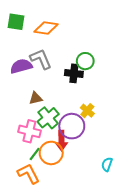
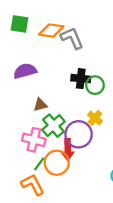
gray L-shape: (41, 59) -> (72, 38), moved
green circle: (85, 61) -> (95, 85), moved

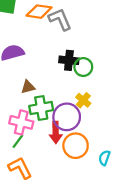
green cross: (53, 126) -> (41, 108), turned 30
orange circle: (57, 163) -> (76, 146), moved
green line: (39, 164) -> (18, 141), moved

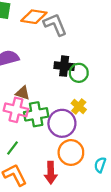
brown triangle: (28, 87) -> (23, 93), turned 32
pink cross: (21, 122) -> (16, 110), moved
red arrow: (56, 132) -> (51, 173), moved

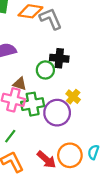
green circle: (79, 73) -> (45, 70), moved
orange circle: (71, 152) -> (70, 155), moved
red arrow: (51, 173) -> (46, 160), turned -48

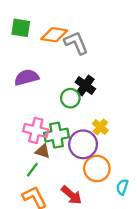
black cross: (59, 58) -> (85, 85), turned 30
brown triangle: (20, 84) -> (43, 151), moved
orange circle: (70, 155) -> (97, 169), moved

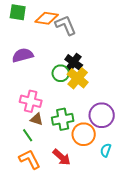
yellow cross: (100, 127) -> (78, 78), moved, size x1.5
green cross: (57, 135) -> (63, 119), moved
purple circle: (83, 144) -> (102, 115), moved
green line: (32, 170) -> (28, 135), turned -72

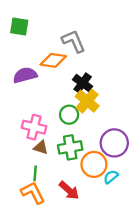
orange diamond: (47, 18) -> (53, 60), moved
green circle: (61, 73) -> (69, 115), moved
green line: (28, 135) -> (35, 173), moved, turned 40
cyan semicircle: (106, 150) -> (111, 177), moved, turned 32

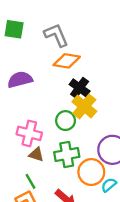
gray L-shape: (74, 41) -> (56, 35), moved
orange diamond: (53, 60) -> (67, 61), moved
green line: (35, 173) -> (30, 181), turned -35

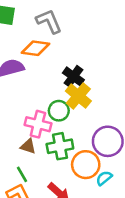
orange diamond: (67, 61) -> (35, 48), moved
pink cross: (29, 133) -> (38, 124), moved

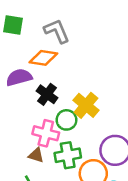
black cross: (73, 76) -> (47, 94), moved

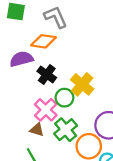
pink cross: (46, 133) -> (46, 110), turned 30
green cross: (68, 155) -> (66, 130), turned -30

